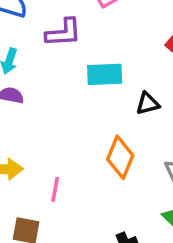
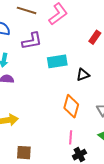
pink line: (55, 189) -> (71, 137), moved

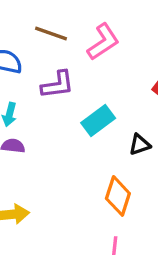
cyan rectangle: (57, 61) -> (98, 121), turned -30

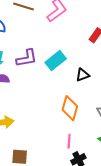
purple L-shape: (58, 85) -> (27, 58), moved

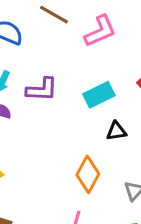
cyan rectangle: (56, 61) -> (99, 95), moved

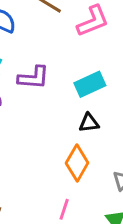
black triangle: (116, 131) -> (89, 123), moved

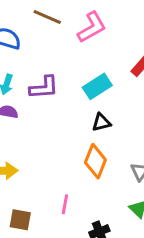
pink line: (64, 209) -> (65, 204), moved

